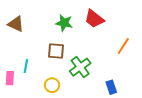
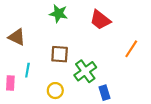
green star: (64, 23) -> (58, 13), moved
brown triangle: (16, 24) -> (17, 37), moved
blue rectangle: (111, 87) -> (104, 93), moved

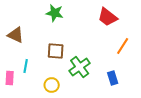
red trapezoid: (100, 20) -> (108, 17), moved
blue rectangle: (104, 93) -> (113, 78), moved

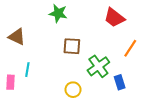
brown square: (56, 51) -> (72, 46), moved
green cross: (80, 67) -> (98, 66), moved
yellow circle: (52, 85) -> (73, 90), moved

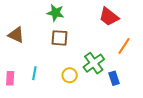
brown square: (72, 46) -> (60, 38), moved
cyan line: (27, 70) -> (34, 73), moved
yellow circle: (73, 90) -> (70, 75), moved

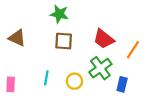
red trapezoid: (109, 17) -> (104, 39), moved
cyan line: (34, 73) -> (46, 78), moved
blue rectangle: (114, 78) -> (122, 84), turned 32

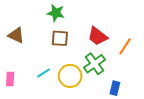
cyan line: (46, 78) -> (44, 73), turned 48
yellow circle: (74, 81) -> (70, 76), size x1.5
blue rectangle: (122, 84) -> (115, 88), moved

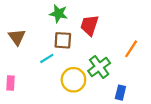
brown triangle: (16, 35) -> (17, 37), turned 30
red trapezoid: (98, 36) -> (89, 25), moved, turned 70
cyan line: (44, 73) -> (47, 58), moved

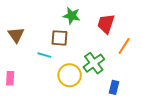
green star: (59, 14) -> (72, 16), moved
red trapezoid: (89, 25) -> (106, 24), moved
cyan line: (47, 58) -> (44, 55), turned 48

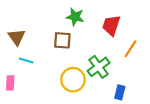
cyan line: (44, 55) -> (26, 61), moved

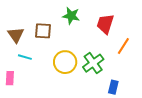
brown square: (62, 40) -> (43, 31), moved
yellow circle: (73, 80) -> (65, 62), moved

